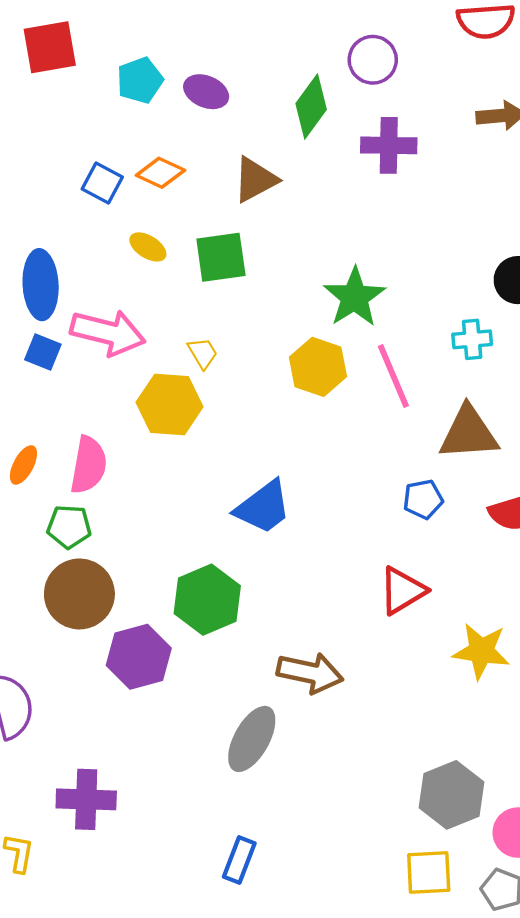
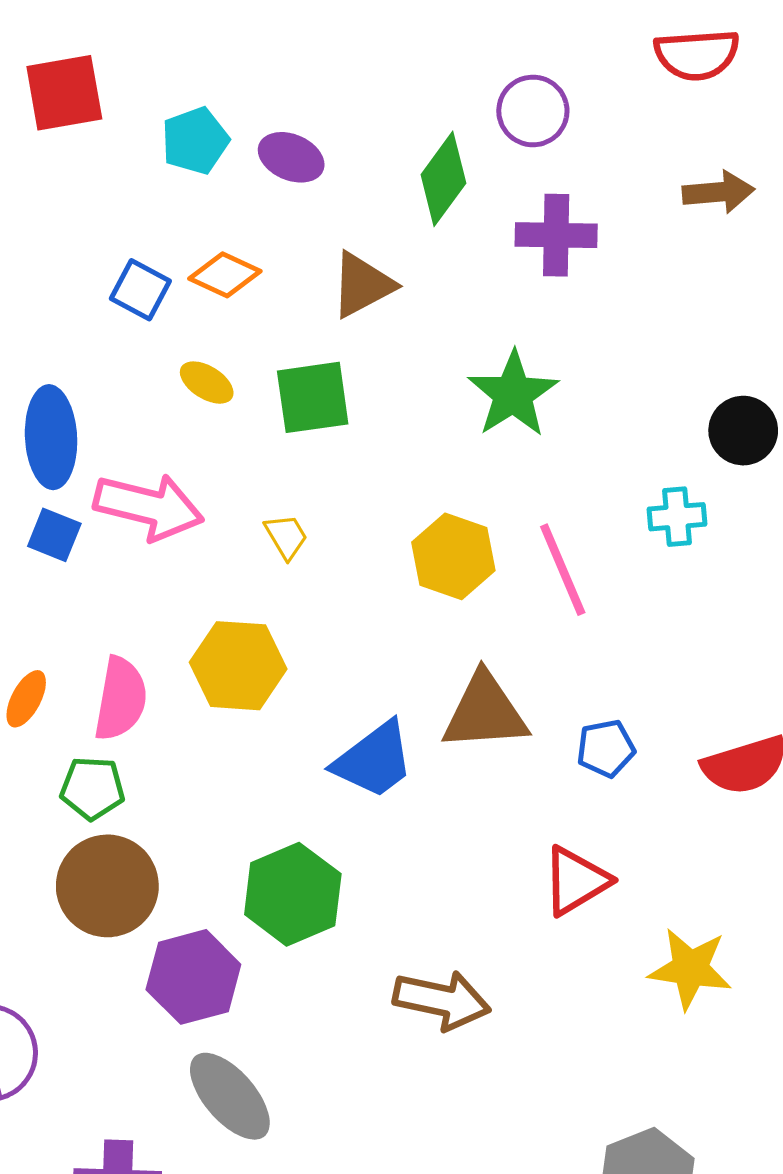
green star: (354, 297) -> (513, 394), moved
yellow hexagon: (170, 404) -> (238, 666), moved
brown triangle: (469, 433) -> (485, 712), moved
gray ellipse: (252, 739) -> (230, 1096), moved, turned -70

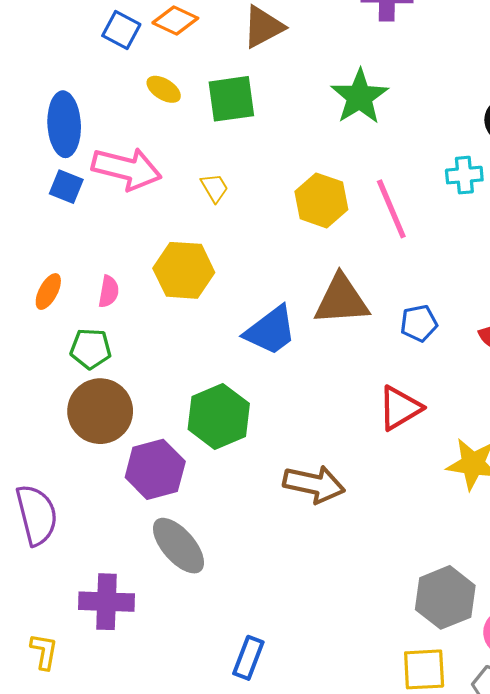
pink semicircle: (121, 699) -> (109, 292), size x0.6

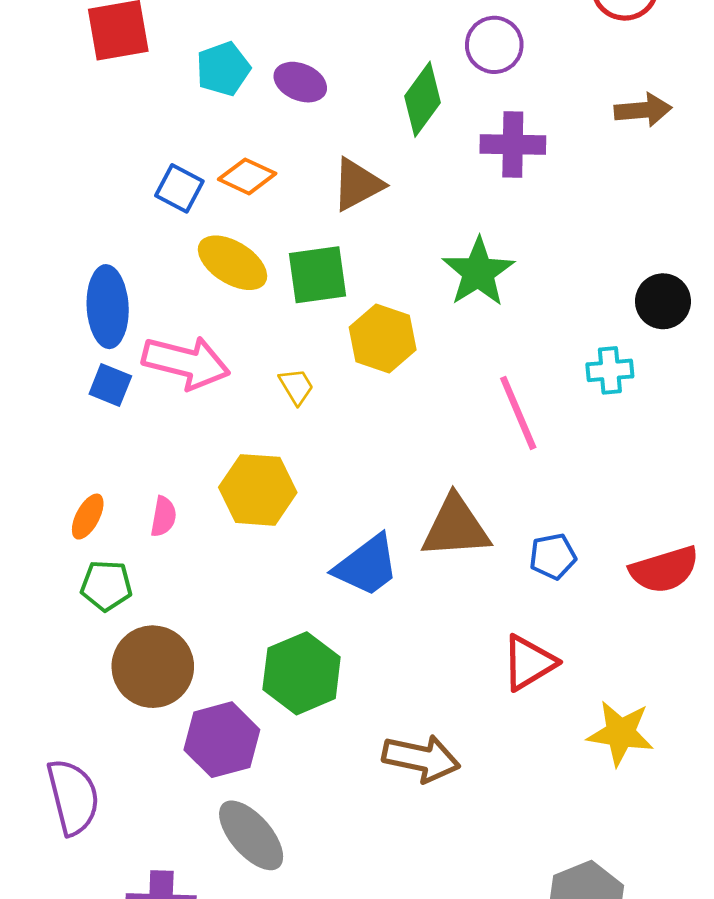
yellow ellipse: (164, 89) -> (233, 263), size x1.6
yellow hexagon: (321, 200) -> (383, 338), moved
green pentagon: (91, 349) -> (106, 586), moved

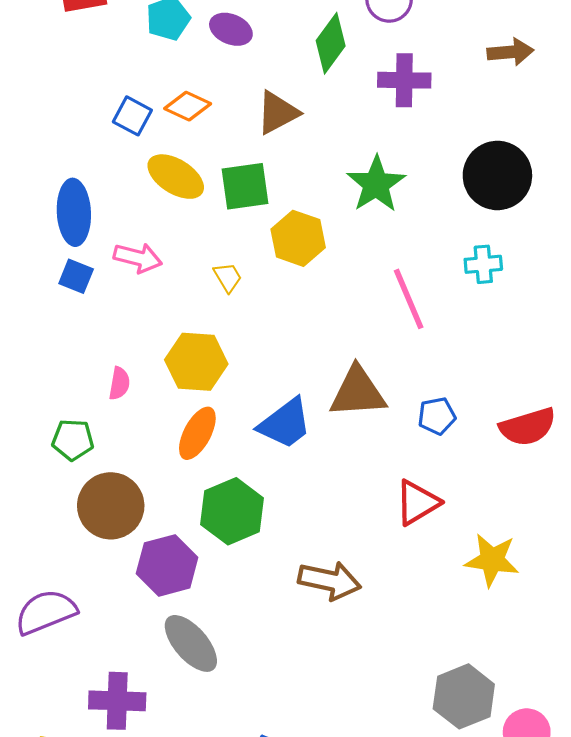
black circle: (663, 301) -> (497, 175), moved, size x1.5
pink arrow: (186, 362) -> (138, 258), size x0.7
orange ellipse: (88, 517) -> (197, 433), moved, size x1.4
purple semicircle: (73, 797) -> (46, 612), turned -98

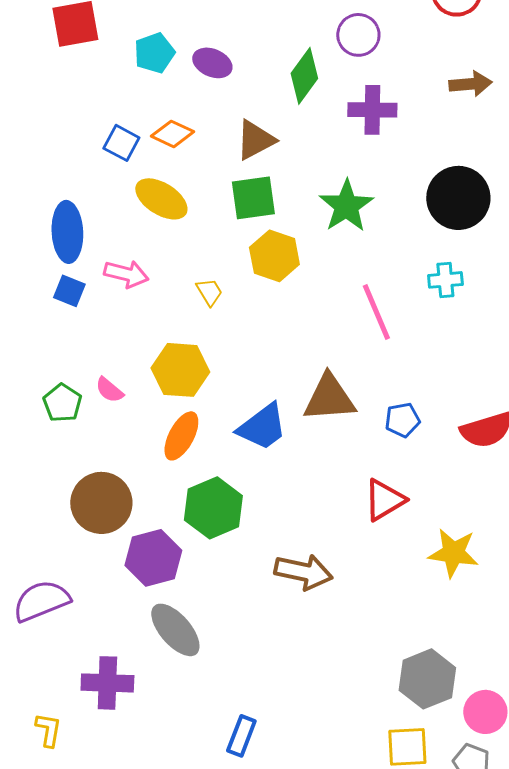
green square: (245, 186) -> (253, 198), moved
pink semicircle: (119, 383) -> (109, 390), turned 120
green pentagon: (73, 440) -> (62, 403), moved, turned 30

